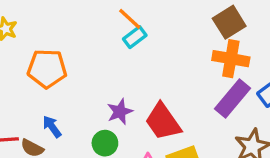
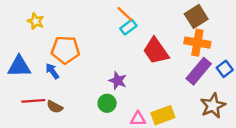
purple star: (120, 112) -> (118, 81), turned -30
red trapezoid: (163, 122) -> (156, 51), moved
blue arrow: (52, 127) -> (52, 71), moved

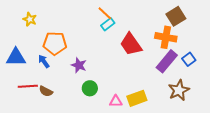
brown square: (196, 16) -> (176, 16), moved
purple star: (118, 81) -> (79, 65), moved

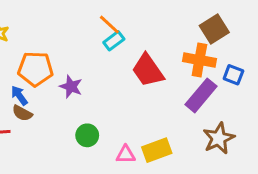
blue square: (189, 59) -> (233, 75), moved, turned -32
purple star: (79, 65) -> (71, 87), moved
brown semicircle: (46, 91) -> (22, 113), moved

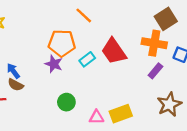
cyan rectangle: (114, 41) -> (87, 59), moved
orange pentagon: (36, 69) -> (62, 43), moved
purple rectangle: (201, 95) -> (155, 71), size x0.6

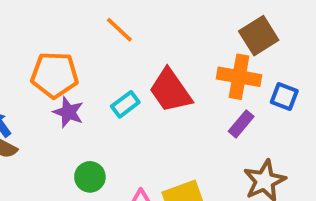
orange pentagon: (62, 43) -> (55, 75), moved

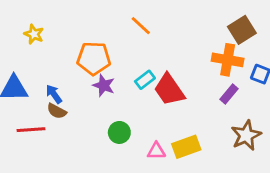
red trapezoid: (170, 91) -> (169, 90), moved

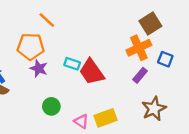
orange line: (141, 26) -> (47, 20), moved
orange cross: (228, 60) -> (139, 48), turned -35
cyan rectangle: (145, 80) -> (72, 64), turned 56
pink triangle: (156, 151) -> (81, 121), turned 35

